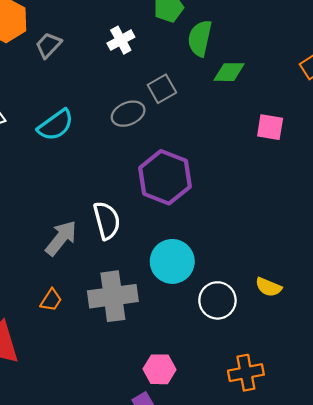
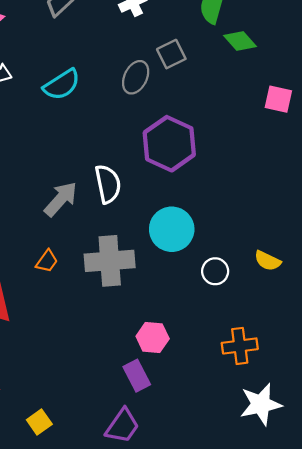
green diamond: (229, 72) -> (240, 41), turned 44
gray ellipse: (128, 114) -> (136, 77), turned -44
white circle: (217, 300) -> (215, 271), size x0.7

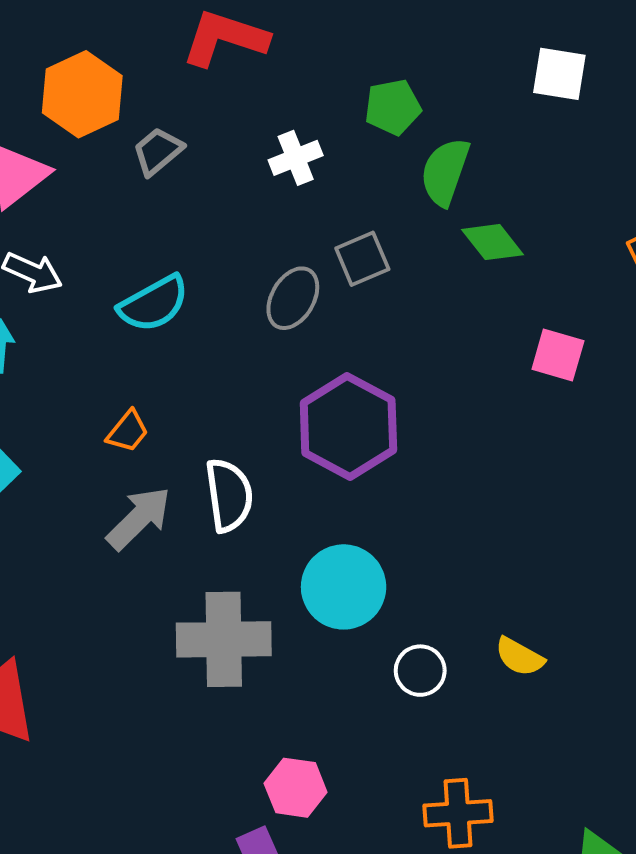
orange trapezoid: (47, 261) -> (128, 431), moved

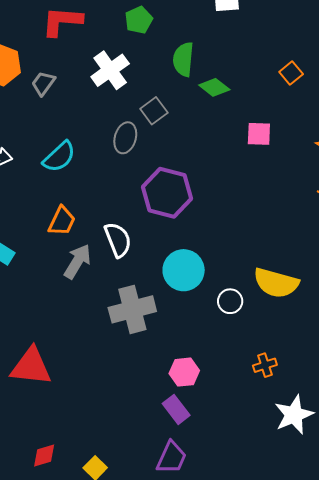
green pentagon: (393, 107) -> (139, 20), moved
white cross: (296, 158) -> (110, 70), size x1.5
orange trapezoid: (128, 431) -> (62, 221), size x1.4
yellow semicircle: (520, 657) -> (276, 283), size x1.8
orange cross: (458, 813) -> (265, 365), size x0.7

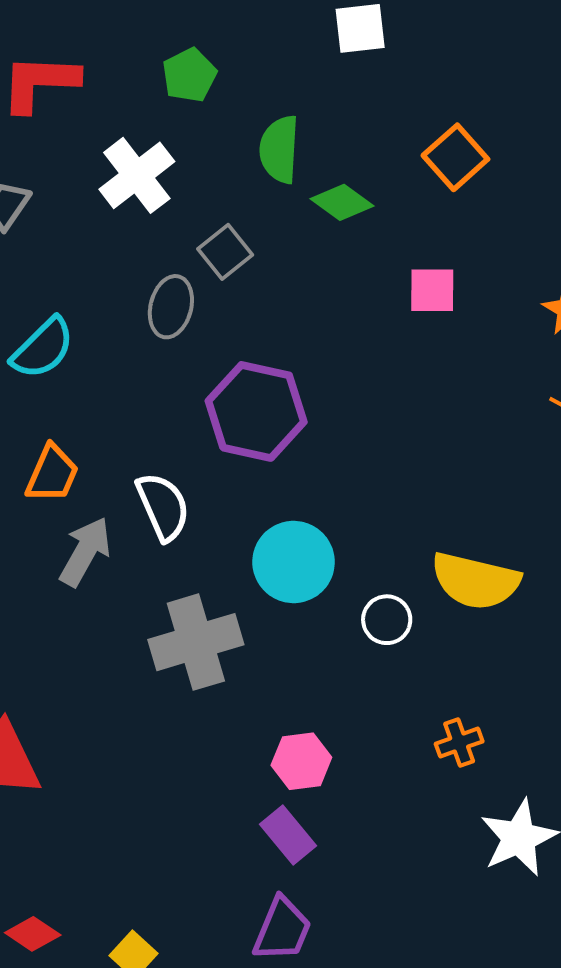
orange square: (291, 73) -> (455, 157), moved, size x1.4
red diamond: (44, 456) -> (33, 934), turned 52

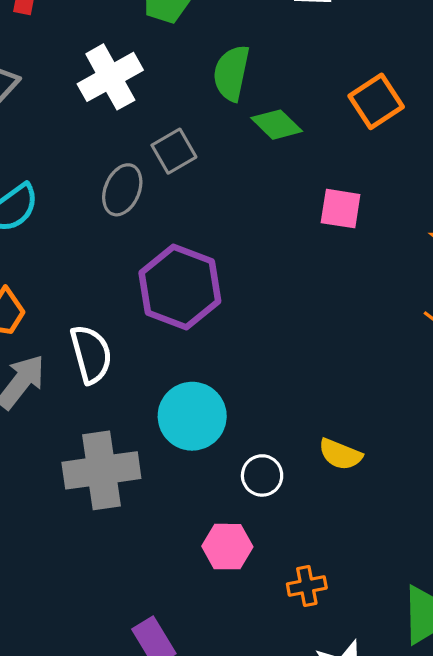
yellow semicircle: (475, 581) -> (340, 454), size x0.6
pink hexagon: (301, 761) -> (227, 547), moved

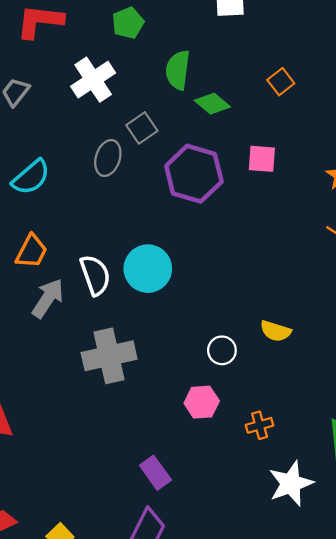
orange square: (376, 101) -> (281, 82), size x0.7
purple hexagon: (180, 287) -> (194, 174), moved
cyan circle: (192, 416) -> (148, 269), moved

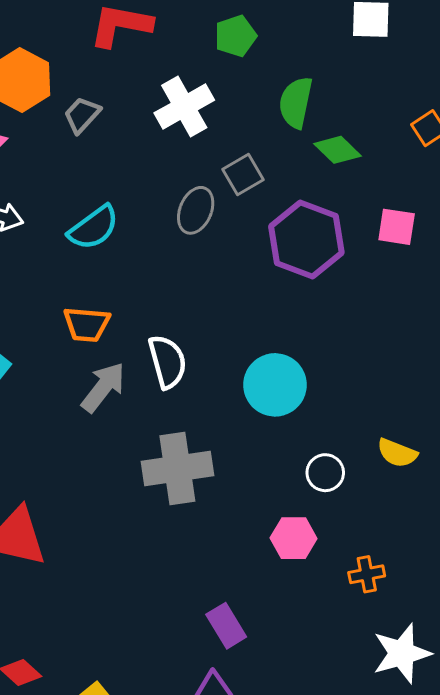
orange trapezoid: (31, 251) -> (87, 324), turned 63
cyan circle: (148, 269) -> (275, 385), moved

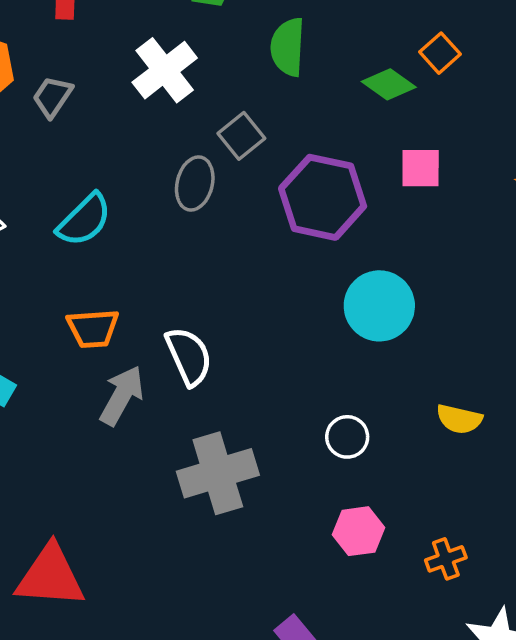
green diamond: (337, 150) -> (389, 84), moved
cyan circle: (275, 385) -> (379, 306), moved
white circle: (325, 473) -> (347, 437), moved

